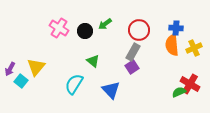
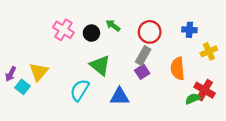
green arrow: (105, 24) -> (113, 25), turned 72
orange semicircle: (172, 45) -> (178, 69), moved
green triangle: (93, 61) -> (100, 65), size x1.5
blue triangle: (111, 90) -> (119, 97), turned -48

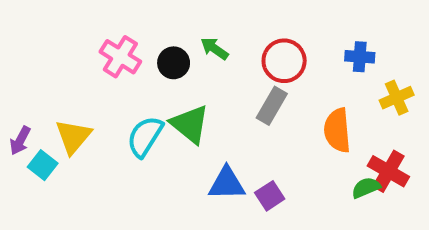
purple square: (142, 72) -> (270, 196), moved
cyan semicircle: (80, 90) -> (145, 136), moved

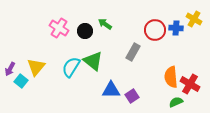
red circle: (284, 61) -> (155, 30), moved
yellow cross: (397, 98) -> (194, 19), moved, turned -35
orange semicircle: (337, 130) -> (171, 77), moved
green semicircle: (366, 188) -> (176, 102), moved

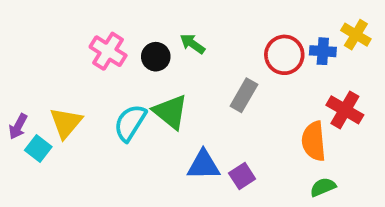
red cross: (190, 84) -> (345, 110), moved

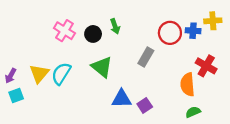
yellow cross: (356, 35) -> (213, 21), turned -35
green arrow: (192, 44) -> (115, 26), turned -144
cyan semicircle: (130, 123) -> (61, 74), moved
cyan square: (38, 148) -> (16, 96), moved, turned 32

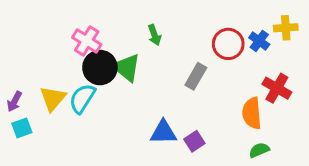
blue cross: (193, 31) -> (259, 41), turned 32
black circle: (93, 34) -> (100, 68), moved, size x1.5
green triangle: (102, 67) -> (126, 68), moved

